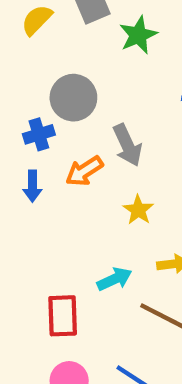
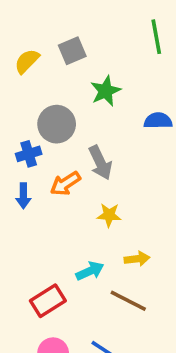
green star: (138, 35) -> (106, 91), moved
yellow star: (138, 210) -> (109, 215), turned -30
red rectangle: (63, 316) -> (48, 301), turned 60

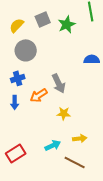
green star: (106, 91) -> (67, 24), moved
gray circle: (57, 124) -> (26, 50), moved
red rectangle: (48, 301) -> (16, 153), moved

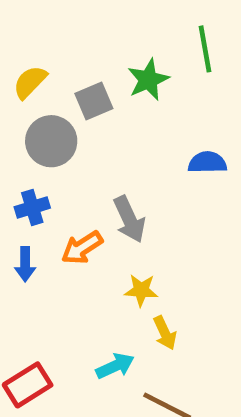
gray square: (43, 19) -> (94, 101), moved
yellow arrow: (80, 138) -> (165, 333), moved, turned 72

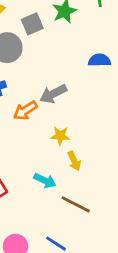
gray arrow: (129, 219) -> (53, 94), turned 88
cyan arrow: (115, 366) -> (45, 181), turned 50

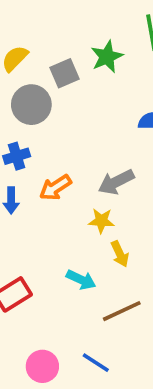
gray arrow: (53, 94) -> (116, 182), moved
brown line: (76, 204) -> (122, 311), turned -52

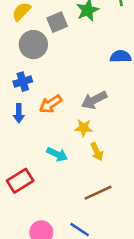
cyan arrow: (81, 280) -> (57, 154), moved

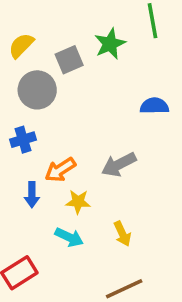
blue arrow: (19, 113) -> (32, 195), moved
yellow star: (84, 128) -> (78, 202), moved

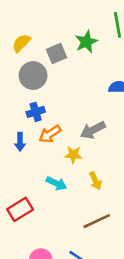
blue cross: (23, 140) -> (36, 112), moved
blue arrow: (32, 195) -> (20, 142), moved
yellow star: (78, 202) -> (73, 155), moved

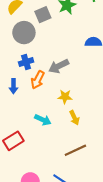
gray arrow: (93, 130) -> (59, 66), moved
orange arrow: (50, 134) -> (38, 80), turned -30
yellow star: (73, 155) -> (65, 97), moved

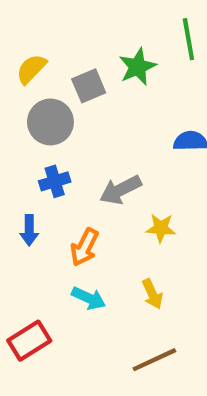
orange arrow: (38, 80) -> (84, 247), moved
yellow star: (65, 97) -> (161, 228), moved

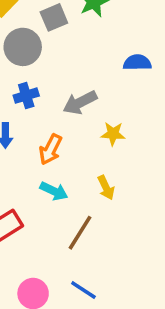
brown line: (154, 360) -> (80, 233), moved, turned -33

